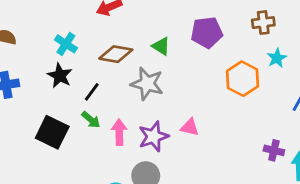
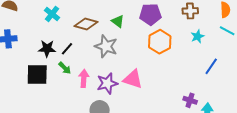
black star: (60, 76) -> (47, 49), moved, turned -30
orange hexagon: (242, 79) -> (160, 42), moved
pink triangle: (190, 127) -> (133, 79), size x1.5
black square: (52, 132) -> (37, 74), turned -30

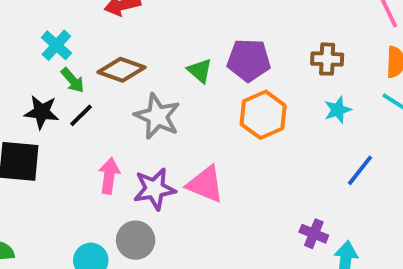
green triangle: (118, 21) -> (200, 71), moved
green arrow: (65, 68) -> (73, 80), moved

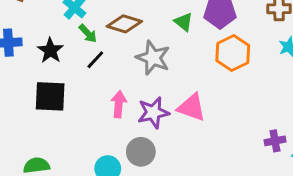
black star: (42, 112) -> (50, 50), moved, turned 30
purple cross: (314, 234) -> (275, 141), turned -30

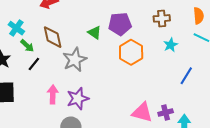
brown diamond: (124, 24) -> (53, 37), turned 65
gray star: (153, 58) -> (75, 60), turned 30
pink triangle: (192, 107) -> (142, 112), moved

